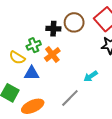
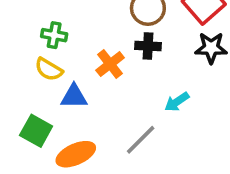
black cross: (53, 29) -> (148, 46), moved
green cross: (34, 45) -> (54, 35), moved, turned 32

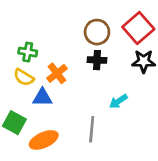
orange cross: (110, 64) -> (57, 73), moved
gray line: (141, 140) -> (92, 129), turned -40

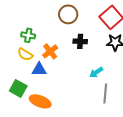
brown circle: (97, 32) -> (68, 14), moved
gray line: (92, 129) -> (105, 93), moved
orange ellipse: (44, 140) -> (40, 101), turned 45

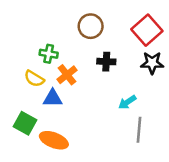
green cross: (28, 35) -> (49, 54), moved

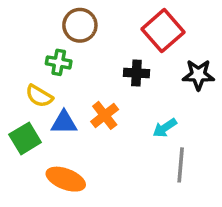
brown circle: (91, 26) -> (80, 25), moved
red square: (147, 30) -> (163, 31), moved
orange cross: (67, 75) -> (105, 115), moved
green square: (25, 123) -> (25, 138), moved, turned 30

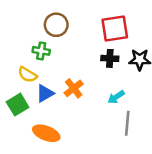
red square: (163, 31) -> (115, 28), turned 32
black cross: (136, 73) -> (110, 58), moved
blue triangle: (64, 123) -> (45, 93), turned -30

